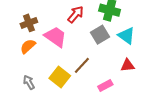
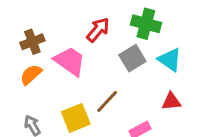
yellow square: (60, 77) -> (76, 118), turned 30

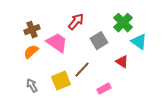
green cross: (146, 24) -> (123, 23), moved, turned 30
cyan triangle: (170, 60) -> (139, 42), moved
red triangle: (171, 101) -> (122, 62), moved, turned 40

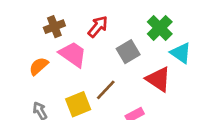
brown cross: (32, 30) -> (54, 27), moved
red triangle: (122, 62) -> (158, 79), size x1.5

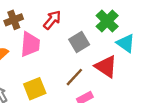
pink trapezoid: (73, 54) -> (30, 44), turned 60
brown line: (106, 90) -> (74, 77), moved

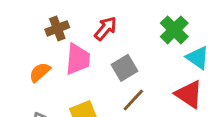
gray square: (79, 42) -> (125, 68), moved
red triangle: (106, 67) -> (189, 94), moved

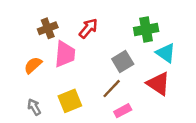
green cross: (174, 30) -> (146, 30), turned 35
gray square: (125, 68) -> (123, 61), moved

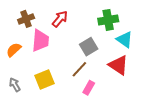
pink rectangle: (123, 111) -> (89, 88), turned -32

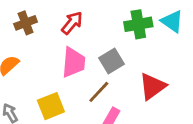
cyan triangle: (125, 39) -> (172, 21), moved
pink trapezoid: (40, 41) -> (73, 62), moved
red triangle: (118, 65) -> (152, 86), turned 50

